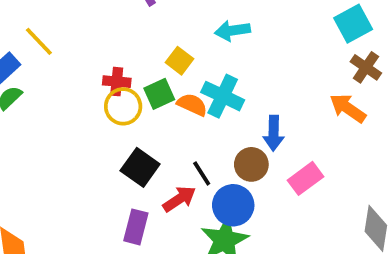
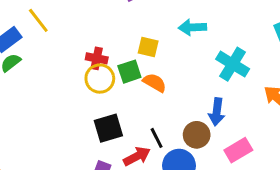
yellow square: (180, 61) -> (148, 47), turned -30
cyan cross: (223, 96) -> (233, 64), moved
black square: (140, 167) -> (108, 128), turned 32

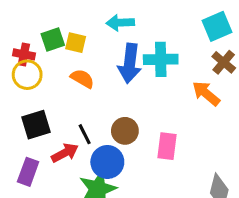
cyan cross: (233, 64) -> (161, 59), turned -32
green square: (129, 72) -> (53, 40), moved
blue arrow: (217, 112) -> (130, 63), moved, size x1.4
pink rectangle: (238, 150) -> (167, 146), turned -52

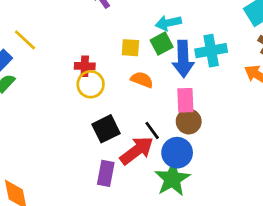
green square: (53, 40) -> (162, 44), moved
pink rectangle: (167, 146) -> (185, 100), moved
red arrow: (65, 153) -> (137, 151), size x1.4

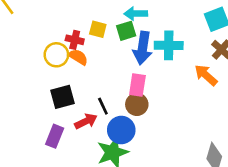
red cross: (85, 66) -> (75, 40), moved
orange semicircle: (142, 80) -> (78, 57), moved
red arrow: (137, 151) -> (86, 121), size x0.7

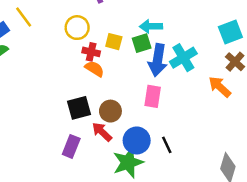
cyan cross: (169, 45) -> (183, 58), turned -32
yellow circle: (56, 55) -> (77, 28), moved
brown circle: (137, 104) -> (110, 111), moved
black line: (103, 106) -> (167, 145), moved
red arrow: (86, 121) -> (102, 132), turned -110

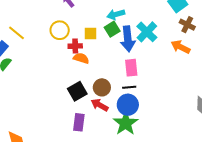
black line: (167, 145) -> (129, 87), moved, turned -56

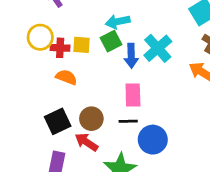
blue arrow: (128, 39) -> (131, 56), size x0.7
red cross: (75, 46) -> (60, 48), moved
blue circle: (128, 105) -> (153, 140), moved

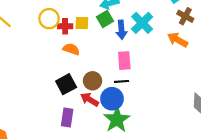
blue circle: (153, 140) -> (112, 99), moved

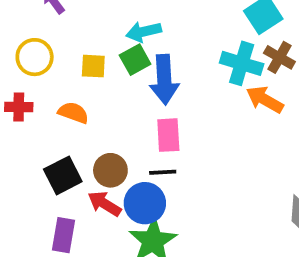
cyan cross: (142, 23) -> (242, 63), moved, turned -30
red cross: (65, 26) -> (19, 107), moved
blue arrow: (121, 30) -> (164, 80), size x1.4

